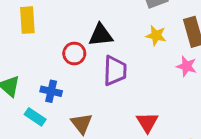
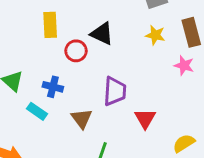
yellow rectangle: (27, 20) -> (50, 25), moved
black triangle: (101, 35) -> (102, 34), turned 30
purple trapezoid: (115, 71) -> (115, 91), moved

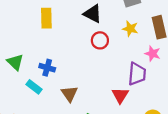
black triangle: (102, 34) -> (93, 14), moved
red circle: (76, 51) -> (100, 40), moved
purple trapezoid: (115, 91) -> (137, 74), moved

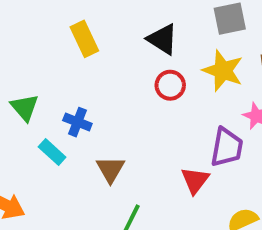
yellow rectangle: (46, 18) -> (84, 39), turned -30
yellow star: (130, 29) -> (223, 71), size x1.5

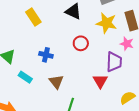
red circle: (170, 85) -> (81, 43), moved
blue cross: (77, 122) -> (46, 55), moved

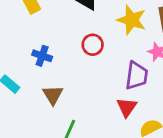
red triangle: (100, 81) -> (127, 107), moved

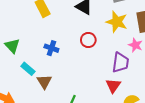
brown triangle: (53, 95) -> (44, 82), moved

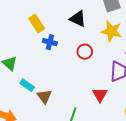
blue cross: (51, 48) -> (50, 42), moved
red triangle: (113, 86) -> (100, 95), moved

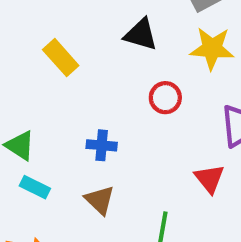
blue cross: (50, 42) -> (102, 145), moved
cyan rectangle: (27, 85) -> (35, 187), moved

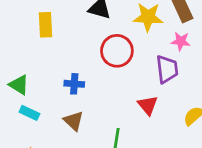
yellow rectangle: (61, 58) -> (46, 25), turned 40
red circle: (165, 98) -> (117, 51), size x1.5

